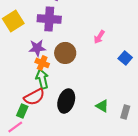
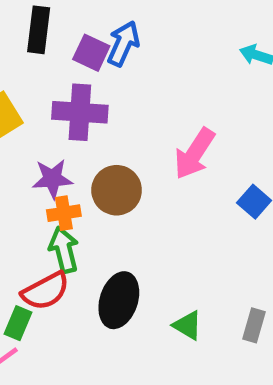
pink arrow: (99, 37) -> (194, 154), size x1.6
orange cross: (42, 63) -> (64, 213), turned -32
green triangle: (102, 106) -> (188, 325), moved

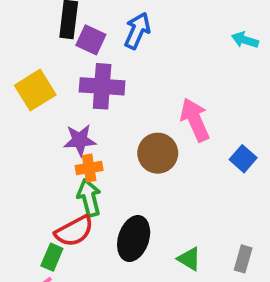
purple square: (91, 53) -> (91, 40), moved
pink arrow: (194, 154) -> (195, 120), turned 123
brown circle: (117, 190) -> (158, 153), moved

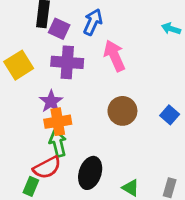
pink arrow: (195, 120) -> (114, 56), moved
purple star: (80, 140) -> (51, 101), turned -30
brown circle: (158, 153) -> (122, 111), moved
orange cross: (89, 168) -> (58, 122), size x1.4

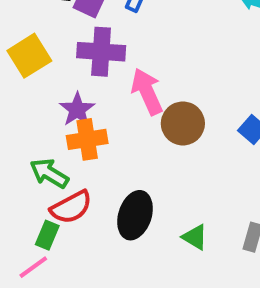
pink arrow: (114, 56) -> (147, 92), moved
green arrow: (58, 143) -> (49, 173), moved, turned -45

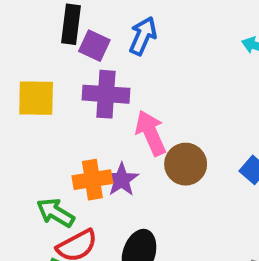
yellow square: (29, 56) -> (36, 98), turned 33
purple star: (77, 110) -> (122, 180), moved

